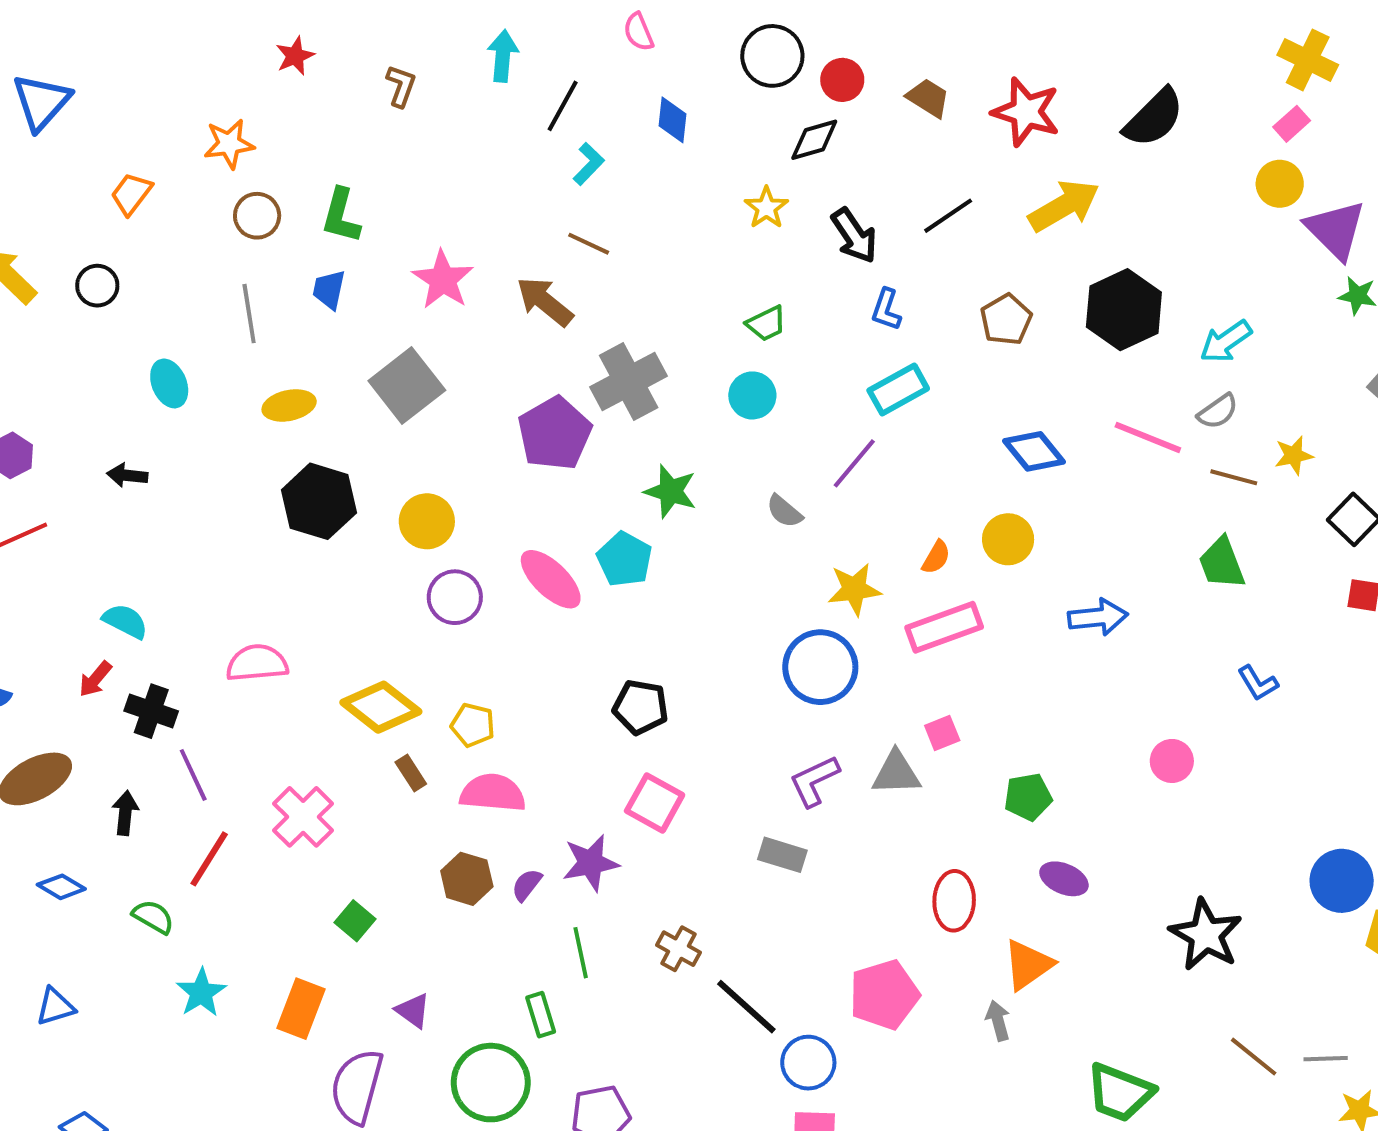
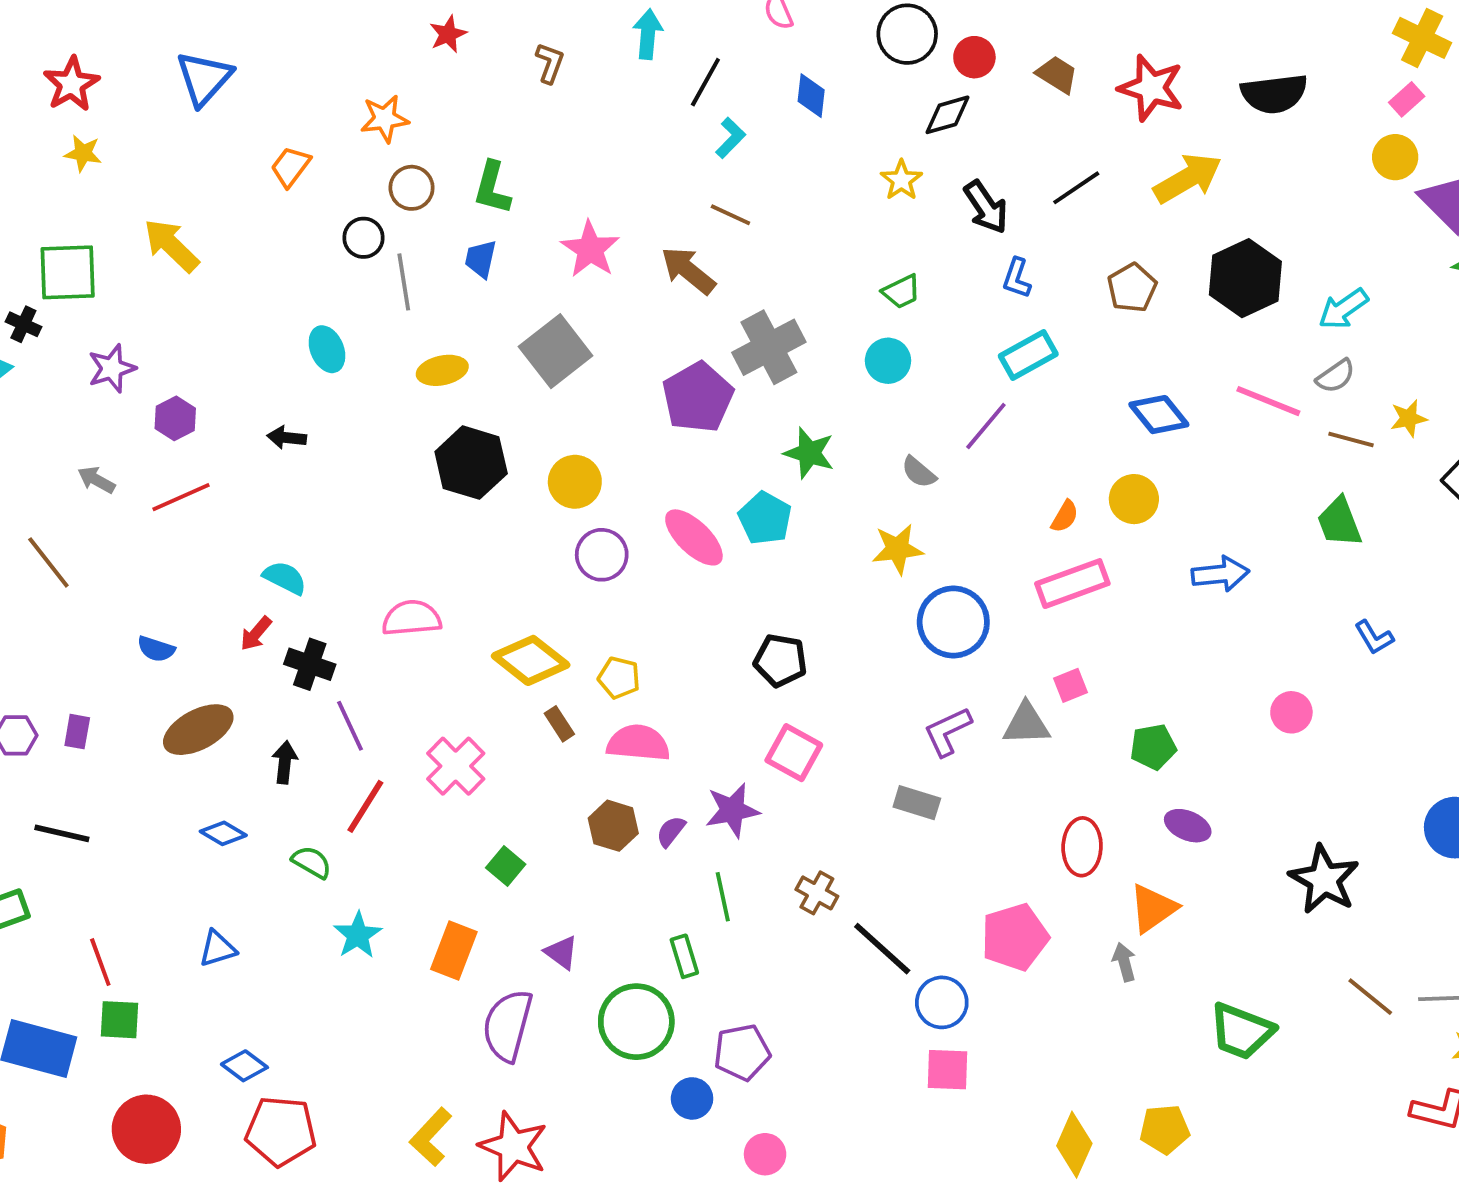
black semicircle: (1154, 118) -> (1274, 94), turned 38
black circle: (97, 286) -> (363, 238), moved
yellow star: (854, 589) -> (898, 549), moved

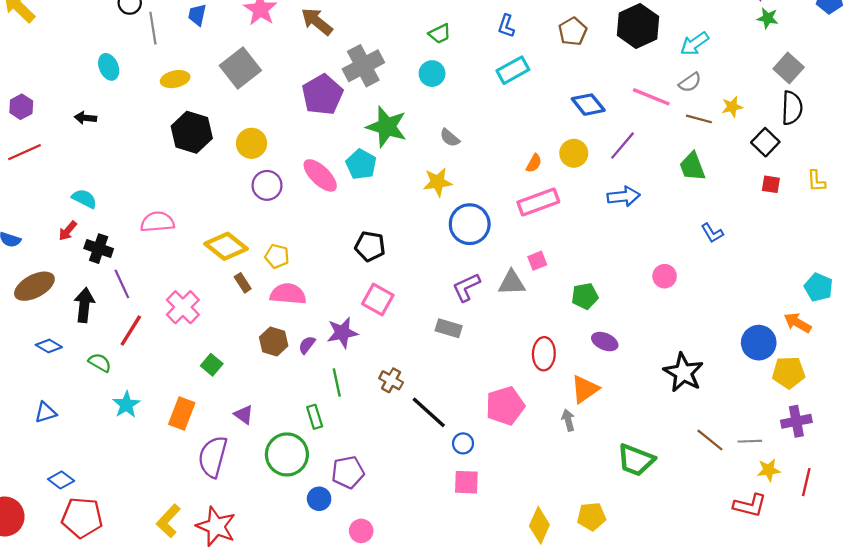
purple line: (986, 426) -> (622, 146), moved
green star: (809, 453) -> (387, 127), size x1.4
black arrow: (285, 762) -> (84, 305), size x1.4
blue circle: (942, 1002) -> (463, 443), size x0.7

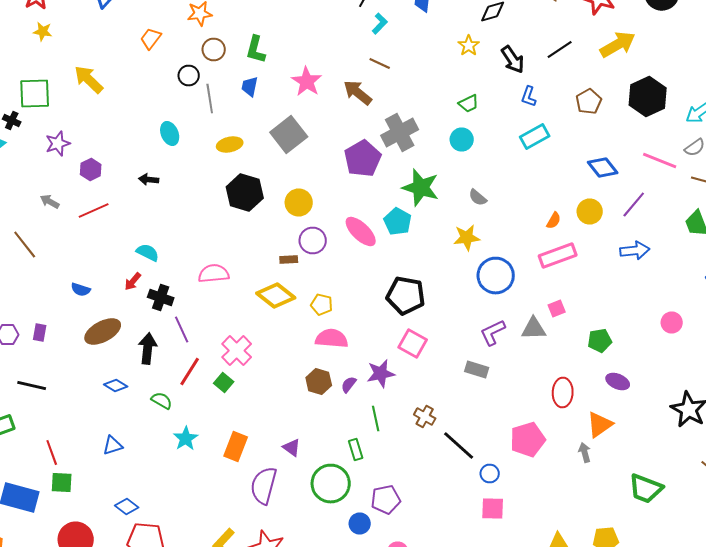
black pentagon: (370, 246) -> (406, 296), size x1.4
brown rectangle: (243, 283) -> (289, 260), moved, turned -60
green square: (212, 365) -> (224, 382), moved

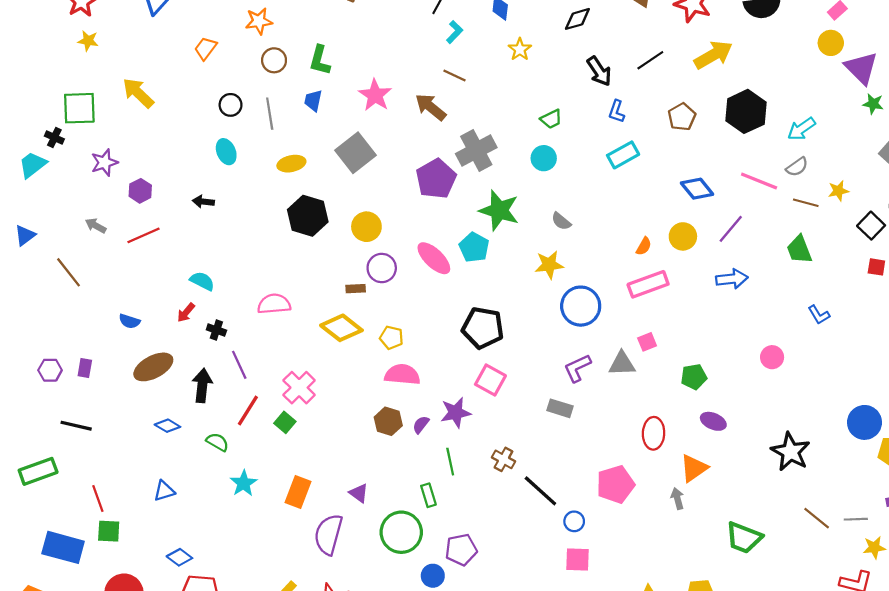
yellow star: (469, 46) -> (520, 49), moved
black circle: (189, 76) -> (231, 105), moved
black cross: (161, 298) -> (216, 330), size x0.7

